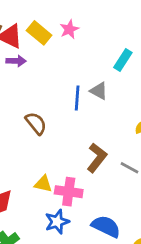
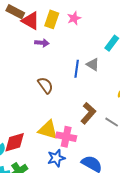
yellow rectangle: (39, 33) -> (52, 19), turned 66
purple arrow: (16, 61) -> (42, 43), moved
yellow triangle: (43, 184) -> (48, 130), size x1.5

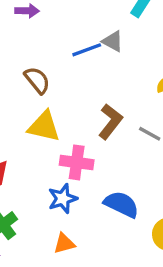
blue line: (77, 69) -> (87, 50), turned 66
yellow triangle: (48, 130) -> (44, 126), moved

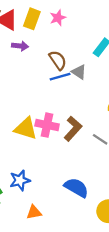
brown semicircle: (37, 80) -> (58, 60), moved
pink cross: (77, 162) -> (47, 125), moved
blue star: (63, 199) -> (20, 180), moved

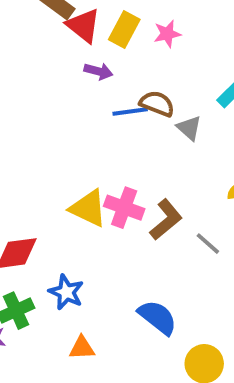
brown semicircle: (58, 60) -> (157, 104), turned -42
blue line: (60, 77) -> (130, 111), moved
blue star: (20, 180) -> (66, 292), turned 30

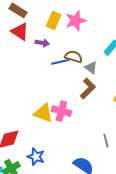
red triangle: (83, 26) -> (20, 32), moved
pink star: (167, 34) -> (76, 21), size x1.5
brown L-shape: (166, 220) -> (88, 88), moved
gray line: (208, 244) -> (106, 141), moved, turned 40

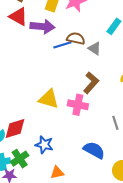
purple arrow: (42, 43) -> (42, 27), size x1.6
brown L-shape: (88, 88) -> (91, 83), moved
pink cross: (61, 111) -> (78, 105), moved

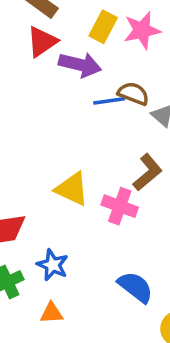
red triangle: (18, 17) -> (42, 42), turned 48
orange triangle: (57, 172) -> (51, 313), moved

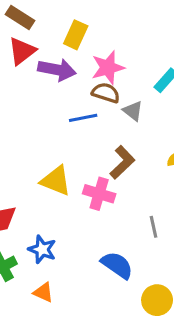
pink star: (142, 30) -> (108, 68), moved
blue line: (109, 101) -> (83, 118), moved
orange triangle: (51, 313) -> (43, 292), turned 30

